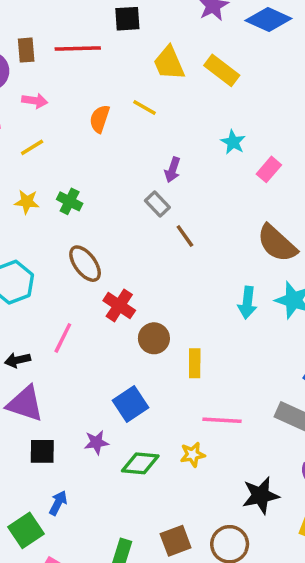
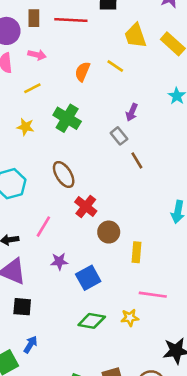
green cross: (70, 201) -> (67, 118), moved, size x1.5
purple star: (96, 442) -> (59, 261), moved

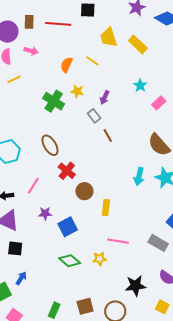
yellow line: (32, 88) -> (14, 79), moved
yellow star: (25, 127) -> (77, 91), moved
green diamond: (92, 321) -> (70, 261), turned 30

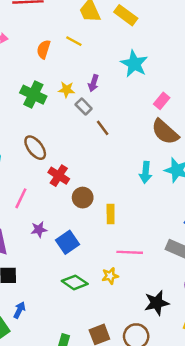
cyan star: (140, 85) -> (134, 64), size x1.6
yellow star: (77, 91) -> (67, 90), moved
pink rectangle: (159, 103) -> (162, 101), moved

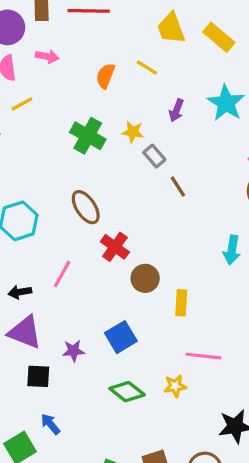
purple arrow: (93, 83) -> (176, 110), moved
purple star: (39, 230) -> (73, 351), moved
blue arrow: (19, 310) -> (50, 424), turned -70

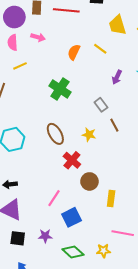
yellow star: (133, 132) -> (89, 135), moved
pink line: (62, 274) -> (54, 198), moved
purple star: (73, 351) -> (45, 236), moved

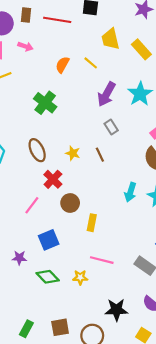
purple arrow: (117, 77) -> (106, 94), size x1.6
gray rectangle: (101, 105) -> (111, 127), moved
brown line: (114, 125) -> (100, 155), moved
pink line: (54, 198) -> (32, 205), moved

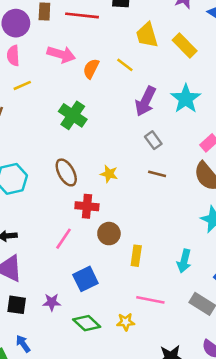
pink arrow: (25, 46) -> (61, 54), moved, size x1.5
brown line: (100, 155) -> (157, 174), moved, turned -48
red cross: (53, 179) -> (87, 206), turned -36
cyan arrow: (130, 192) -> (184, 261), moved

